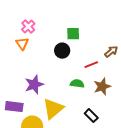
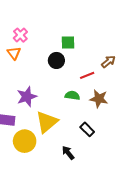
brown star: (102, 87) -> (99, 99), turned 30

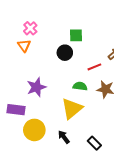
yellow triangle: (47, 122) -> (72, 109), moved
black rectangle: (87, 129) -> (94, 143), moved
black arrow: (68, 153) -> (64, 137), moved

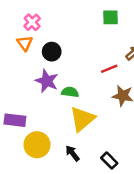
green square: (76, 35) -> (110, 17), moved
black circle: (65, 53) -> (52, 52), moved
green semicircle: (80, 86) -> (70, 92), moved
purple star: (36, 87) -> (47, 81), moved, turned -30

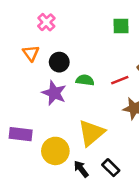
pink cross: (32, 22) -> (46, 22), moved
green semicircle: (70, 92) -> (85, 80), moved
yellow circle: (37, 145) -> (55, 151), moved
black rectangle: (109, 161) -> (111, 168), moved

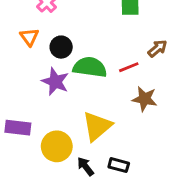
green semicircle: (85, 80) -> (90, 67), size x1.6
black rectangle: (111, 168) -> (119, 165), turned -30

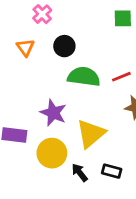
black circle: (61, 47) -> (64, 46), moved
purple star: (55, 82) -> (53, 113), moved

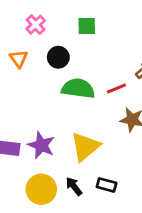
green square: (123, 18) -> (87, 26), moved
purple star: (53, 113) -> (41, 145), moved
yellow circle: (52, 153) -> (41, 189), moved

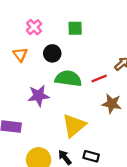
purple star: (41, 145) -> (39, 96), moved, turned -30

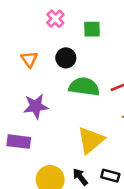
pink cross: (34, 27) -> (55, 19), moved
purple star: (39, 96) -> (36, 106), moved

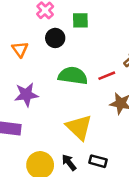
black circle: (66, 58) -> (55, 38), moved
yellow triangle: (91, 140) -> (79, 127), turned -36

